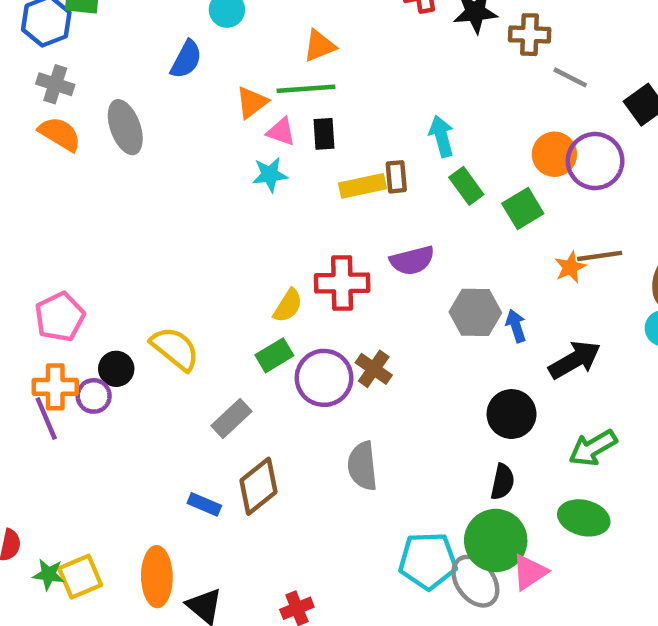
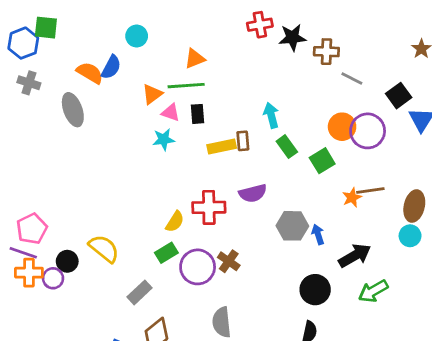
orange semicircle: (60, 134) -> (90, 73), moved
purple line: (46, 419) -> (23, 253), moved, turned -48
green arrow: (593, 448) -> (373, 291), moved

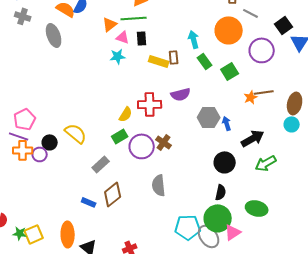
orange circle: (342, 127) -> (229, 30), moved, size x1.4
yellow rectangle: (222, 147) -> (159, 61), turned 30

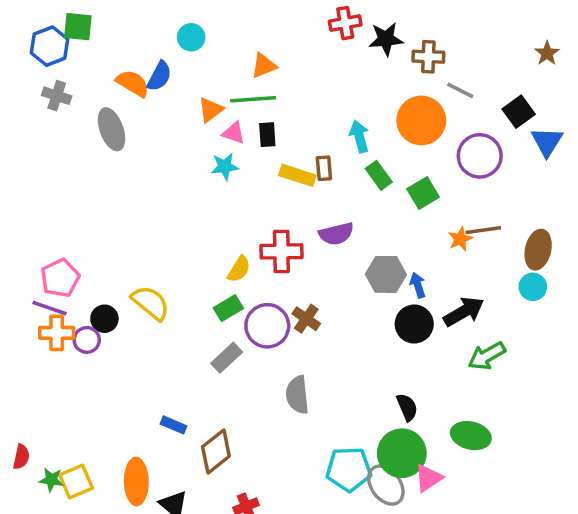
black circle: (225, 162) -> (414, 324), moved
gray rectangle: (101, 164) -> (227, 358), moved
black semicircle: (221, 192) -> (407, 407), turned -35
brown diamond: (113, 194) -> (216, 451), moved

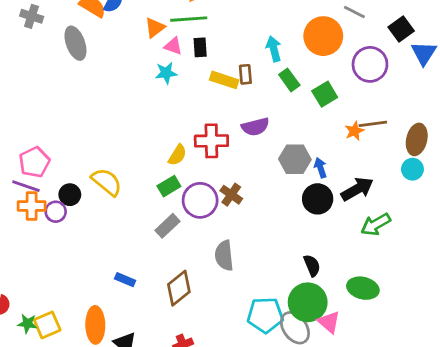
brown diamond: (216, 451) -> (179, 288), moved
pink triangle: (428, 478) -> (329, 322), turned -45

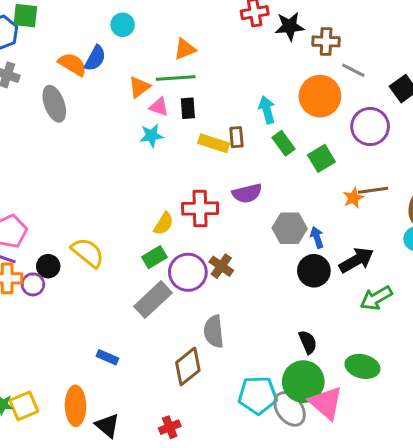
gray rectangle: (168, 226) -> (153, 300), size x1.4
brown diamond: (179, 288) -> (188, 366), moved
pink triangle: (329, 322) -> (326, 403), size x1.4

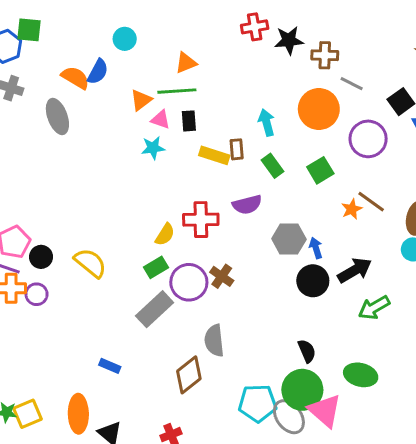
green rectangle: (284, 143) -> (273, 166), moved
brown line: (373, 190) -> (371, 202), turned 44
black circle: (48, 266) -> (41, 257), moved

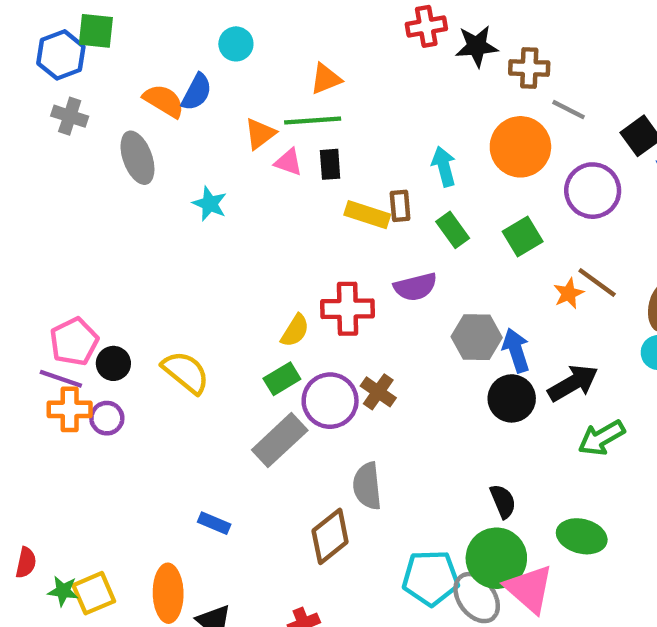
cyan star: (153, 148) -> (210, 204), moved, turned 30
blue arrow: (316, 248) -> (516, 350), size x1.4

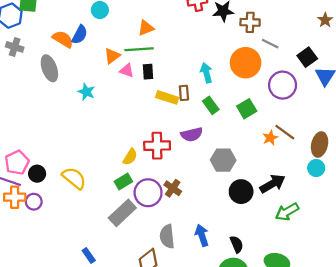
blue arrow: (516, 350) -> (202, 235), moved
blue rectangle: (214, 523) -> (89, 255), turned 32

